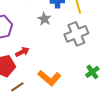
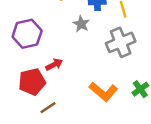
orange L-shape: (49, 78) -> (103, 92), moved

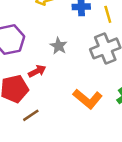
gray star: (81, 24) -> (59, 46), moved

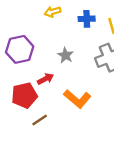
orange L-shape: (88, 99) -> (77, 99), moved

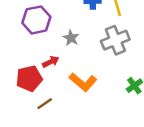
purple hexagon: (20, 49) -> (36, 20), moved

